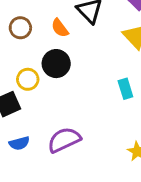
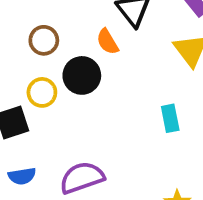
brown circle: (20, 28) -> (44, 40), moved
orange semicircle: (60, 28) -> (107, 42), moved

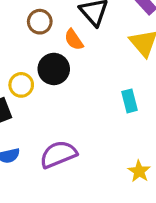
brown circle: (44, 40) -> (40, 22), moved

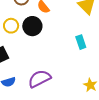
yellow circle: (21, 85) -> (11, 26), moved

